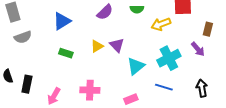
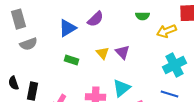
purple semicircle: (105, 12) -> (95, 19), moved
yellow triangle: (97, 46) -> (102, 53), turned -40
cyan triangle: (136, 66) -> (121, 88), moved

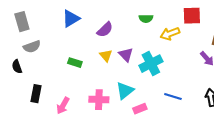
purple semicircle: (95, 19) -> (105, 30), moved
blue triangle: (67, 28) -> (71, 19), moved
cyan cross: (174, 65) -> (151, 64), moved
black semicircle: (13, 83) -> (17, 67), moved

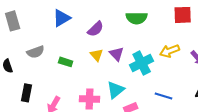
green semicircle: (146, 19) -> (137, 18), size x1.5
yellow arrow: (170, 34) -> (170, 51), moved
gray semicircle: (32, 47) -> (36, 52), moved

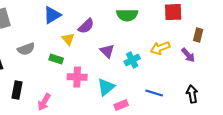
yellow triangle: (97, 55) -> (68, 39), moved
cyan cross: (142, 63) -> (132, 60), size x0.7
pink cross: (90, 99) -> (77, 77), moved

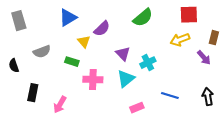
green semicircle: (127, 15) -> (143, 18), turned -40
yellow arrow: (160, 48) -> (180, 40), moved
cyan triangle: (106, 87) -> (126, 79), moved

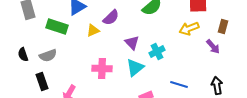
yellow triangle: (84, 42) -> (93, 31), turned 48
gray semicircle: (42, 52) -> (48, 56), moved
green rectangle: (72, 62) -> (57, 27), moved, size x1.5
black rectangle: (33, 93) -> (42, 82), turned -30

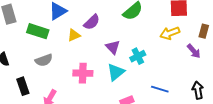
gray semicircle: (48, 56) -> (44, 60), moved

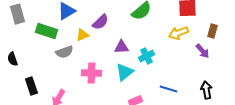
purple triangle: (113, 47) -> (121, 47), turned -49
gray semicircle: (44, 60) -> (64, 52), moved

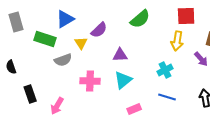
yellow arrow: (178, 33) -> (177, 41), turned -60
yellow triangle: (82, 35) -> (81, 43), turned -40
cyan cross: (146, 56) -> (165, 70), moved

